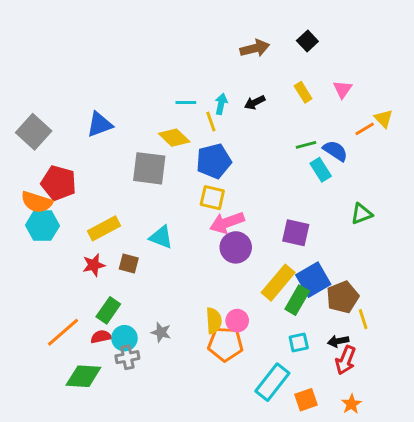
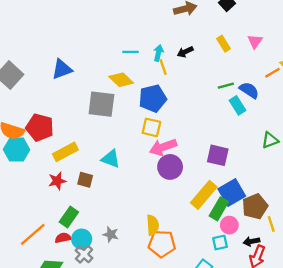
yellow line: (211, 122) -> (163, 67), moved
red pentagon: (59, 183) -> (40, 127), moved
pink circle: (237, 321) -> (229, 225), moved
gray cross: (127, 357) -> (84, 254), turned -36

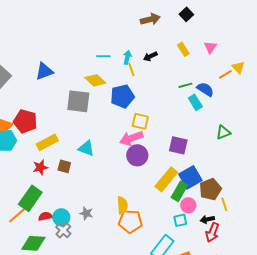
yellow square: (151, 127) -> (140, 121), moved
green rectangle: (69, 217) -> (30, 198), moved, size x1.4

